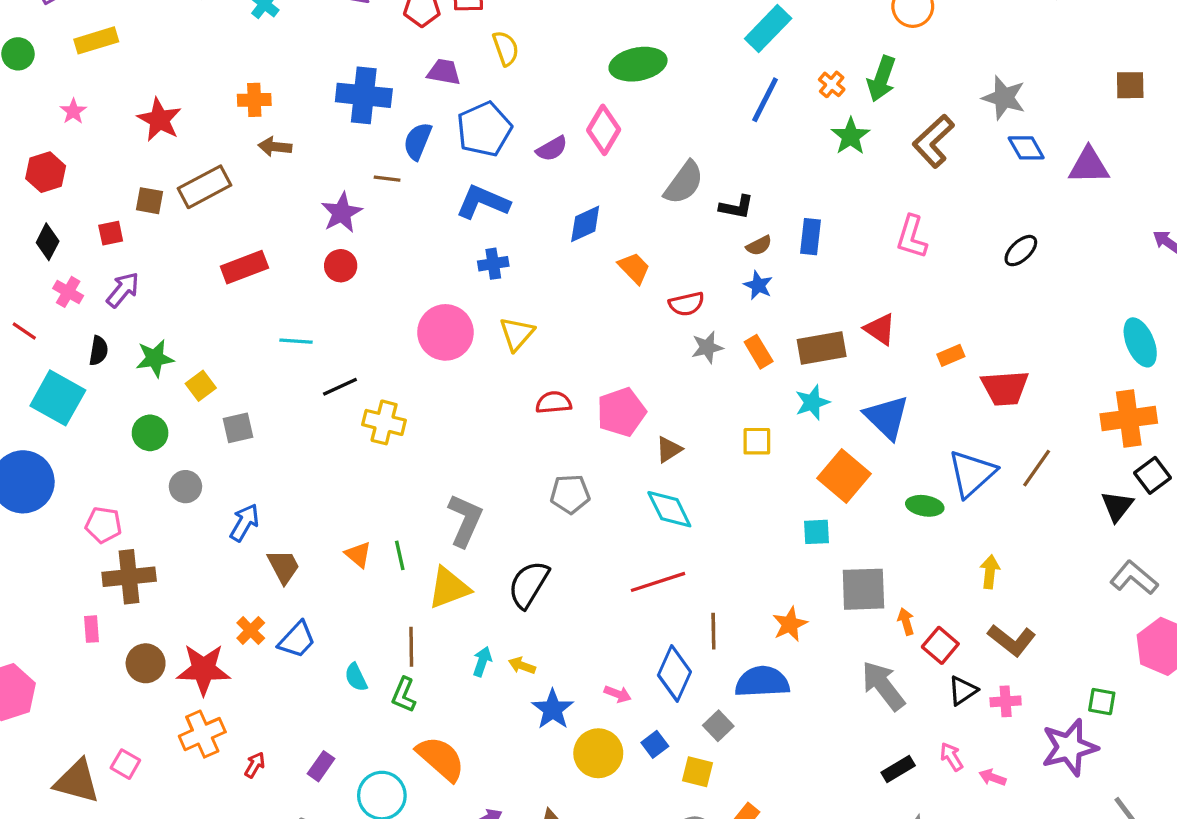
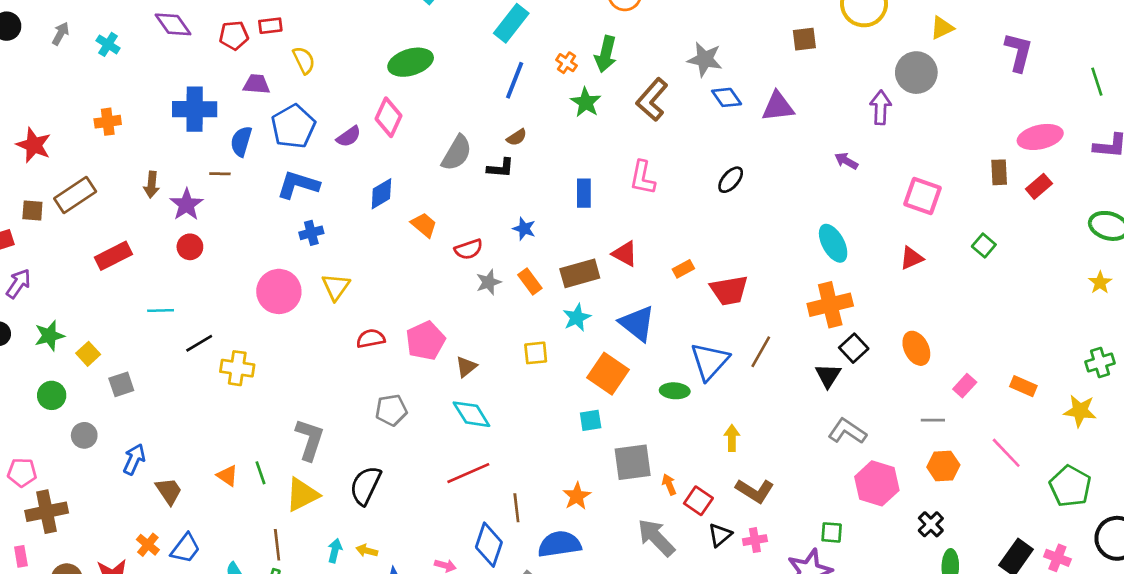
brown arrow: (275, 147) -> (152, 185), moved, turned -85
blue rectangle: (811, 237) -> (584, 193), moved
brown semicircle: (759, 246) -> (517, 137), moved

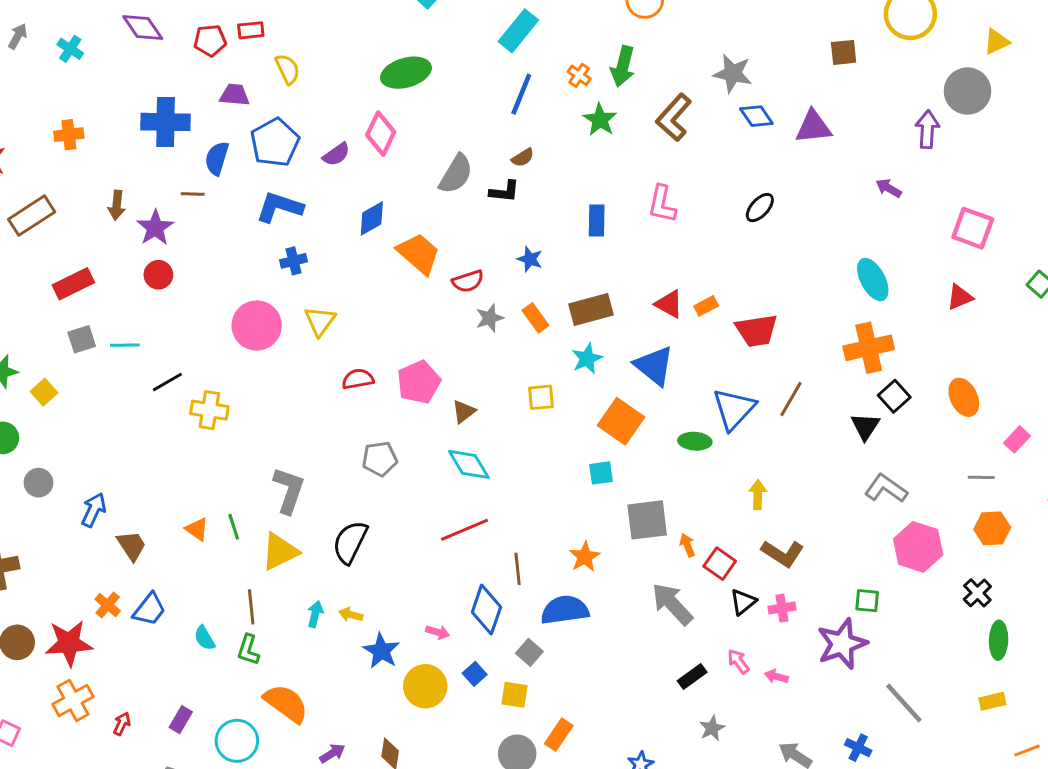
orange trapezoid: (424, 225) -> (419, 254), size x1.5
red triangle: (625, 254) -> (669, 304), moved
gray square: (121, 384) -> (82, 339), moved

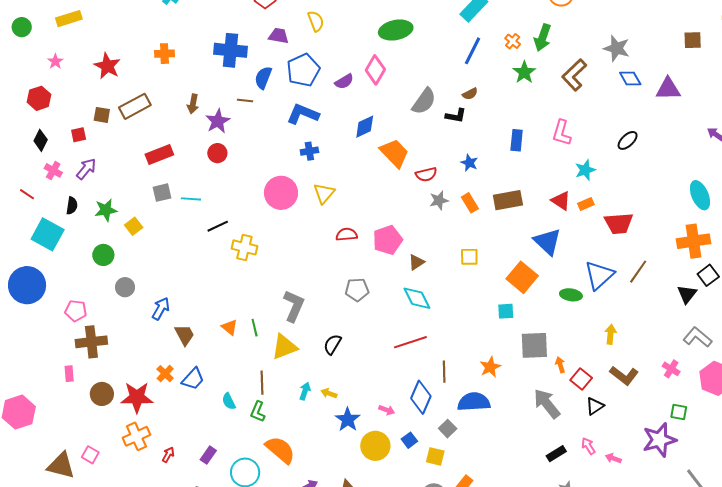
cyan star: (587, 359) -> (585, 170), moved
black semicircle: (350, 542) -> (332, 344), size x0.7
pink cross: (782, 608) -> (671, 369), moved, turned 36

